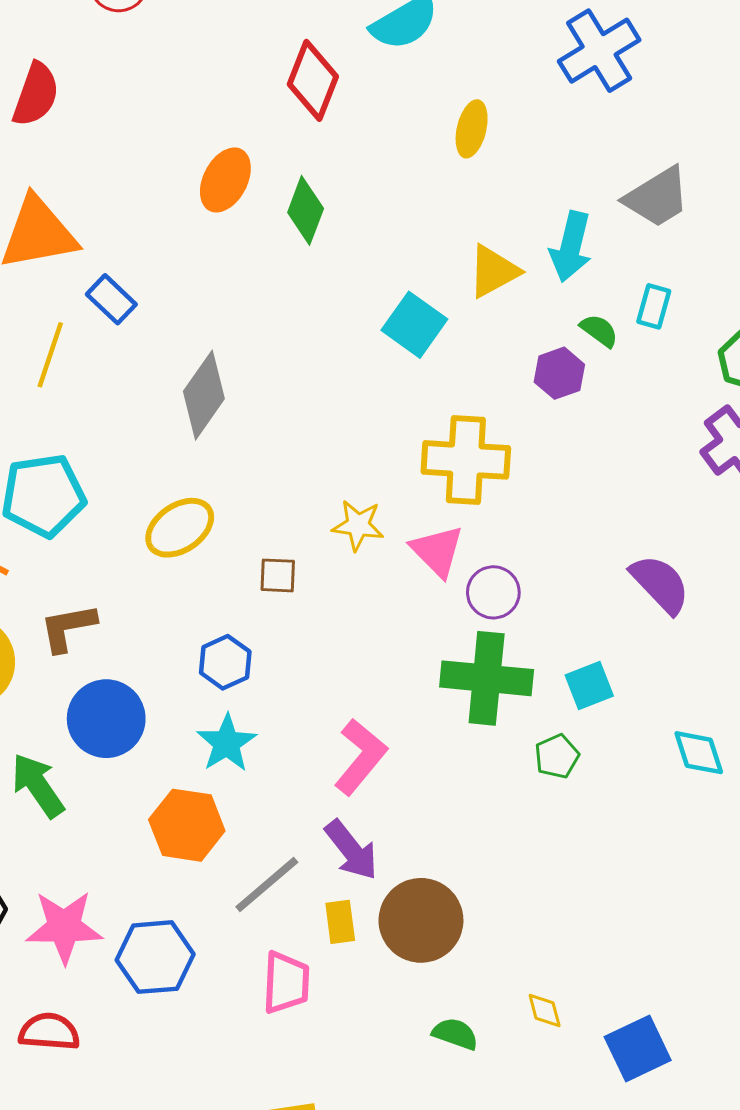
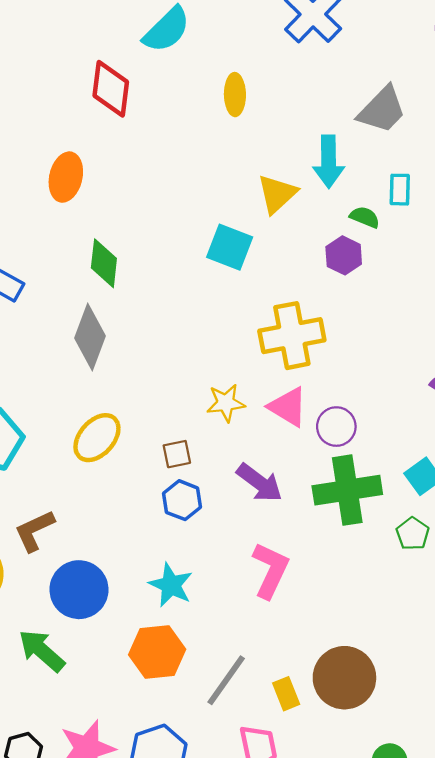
green diamond: (306, 210) -> (104, 263), moved
blue hexagon: (225, 662) -> (182, 500), moved
purple arrow: (351, 850) -> (260, 483), moved

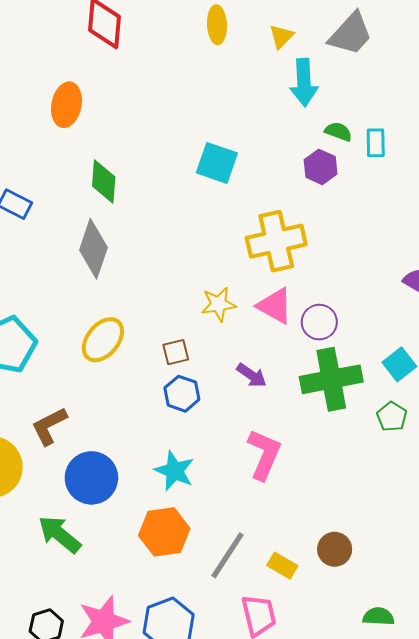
cyan rectangle: (400, 190) -> (376, 143), moved
yellow triangle: (277, 194) -> (281, 36), moved, size x0.7
purple arrow: (260, 483) -> (252, 375), size x0.7
brown circle: (344, 678) -> (335, 549), size x0.6
yellow rectangle: (286, 694) -> (282, 566), turned -36

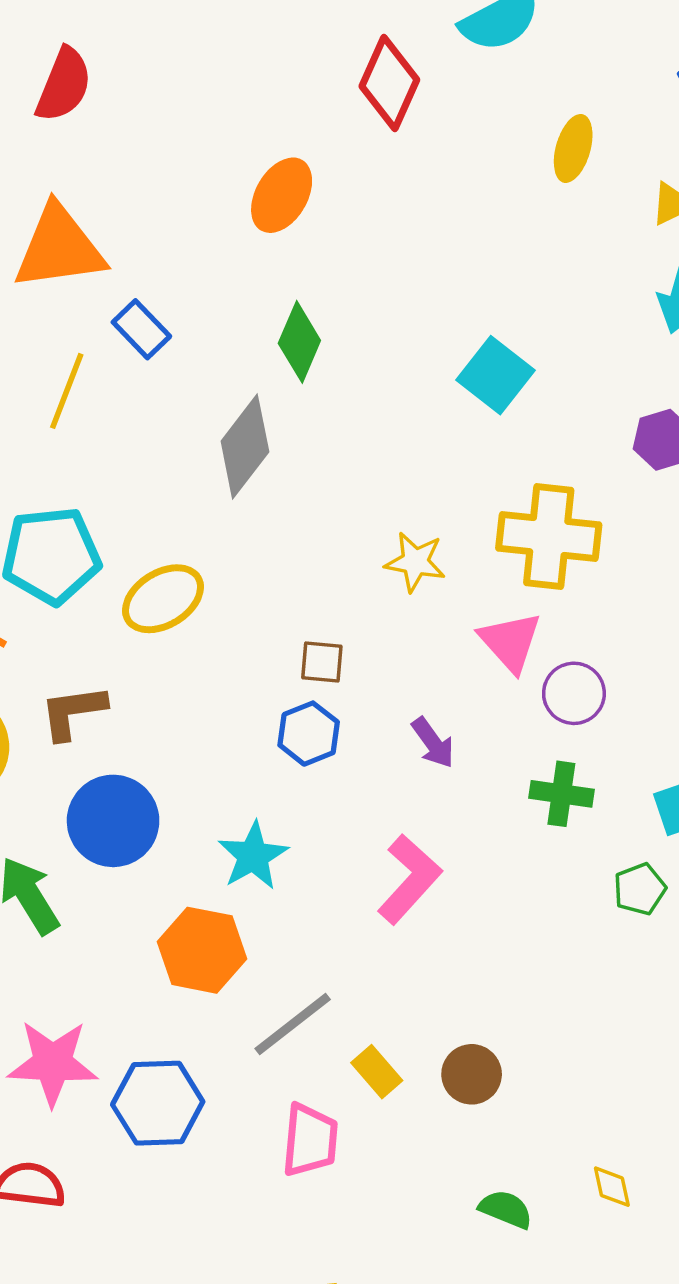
yellow star: (218, 304) -> (415, 562), moved
yellow ellipse: (103, 340) -> (163, 599), moved
green cross: (331, 379) -> (561, 794), size x0.6

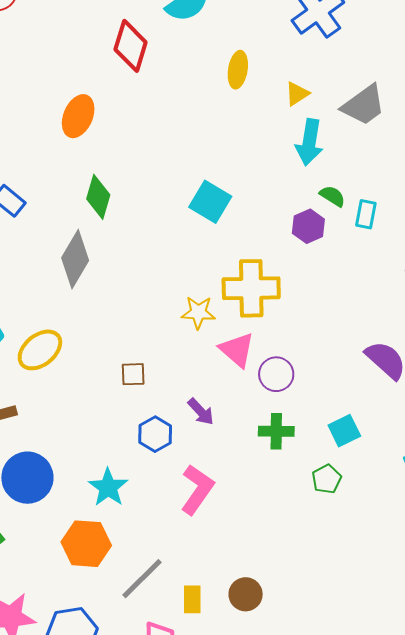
yellow star: (415, 562) -> (198, 312), moved
blue hexagon: (309, 734) -> (155, 434), moved
yellow rectangle: (377, 1072) -> (192, 599), turned 48

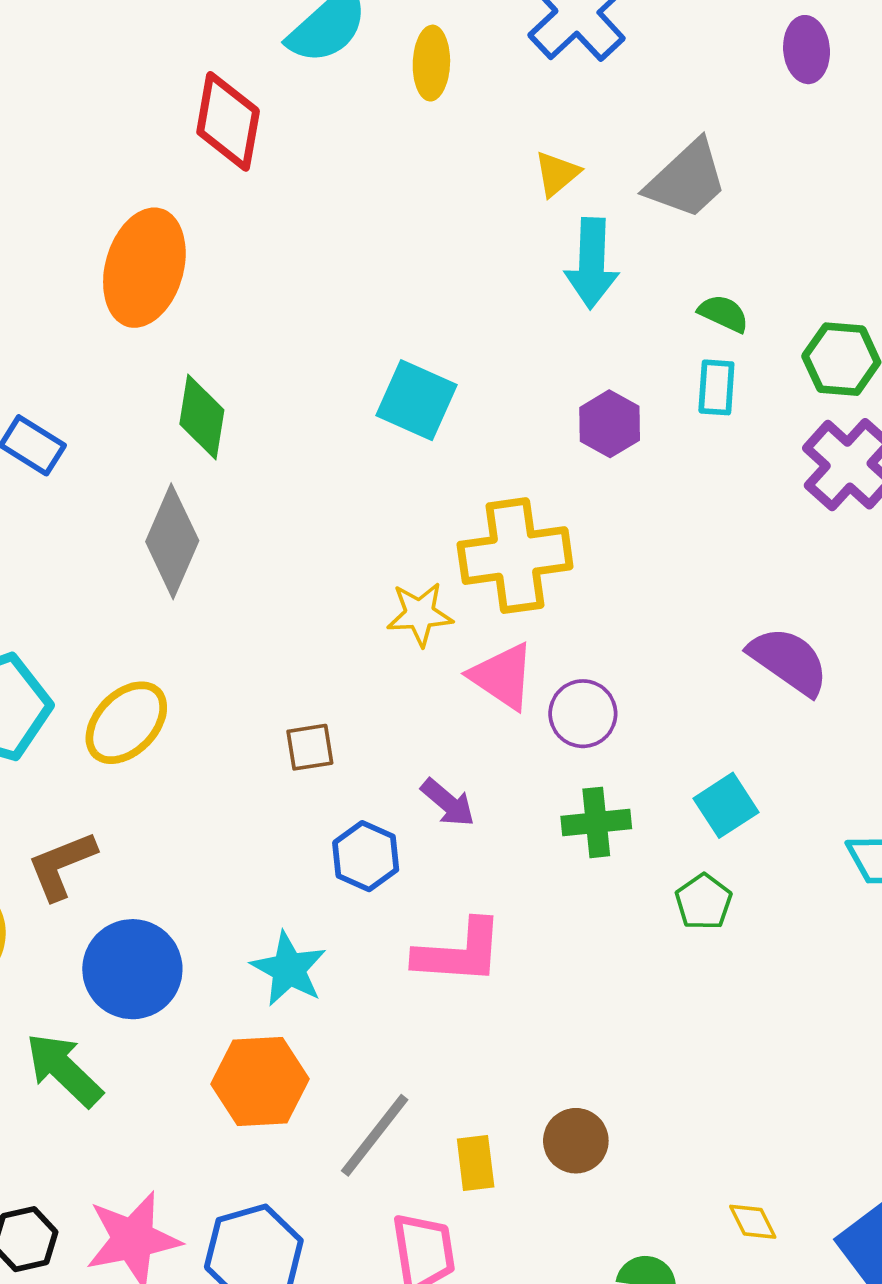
yellow ellipse: (238, 70) -> (431, 63), moved
orange ellipse: (78, 116) -> (144, 268), size x1.4
green semicircle: (332, 196) -> (723, 313), moved
pink L-shape: (197, 490) -> (459, 952), turned 66

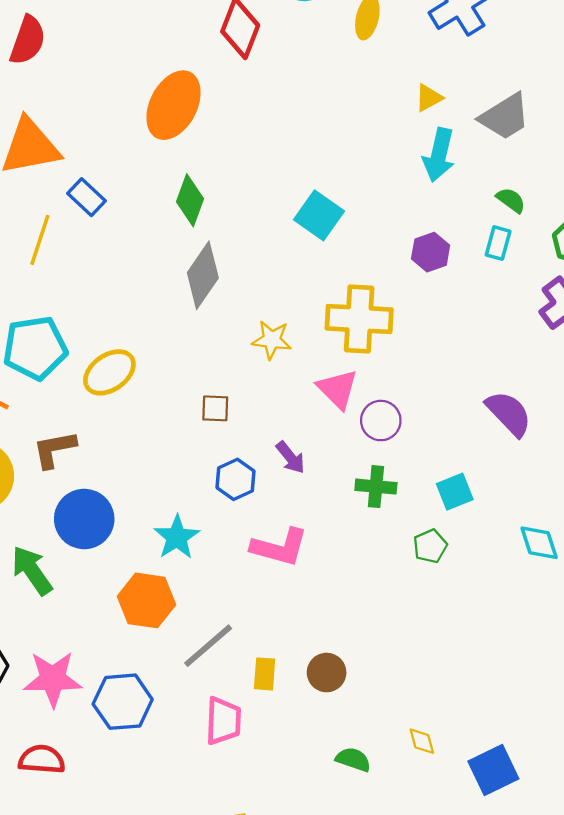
gray diamond: (172, 541) -> (203, 275), moved
yellow star: (420, 614) -> (272, 340), moved

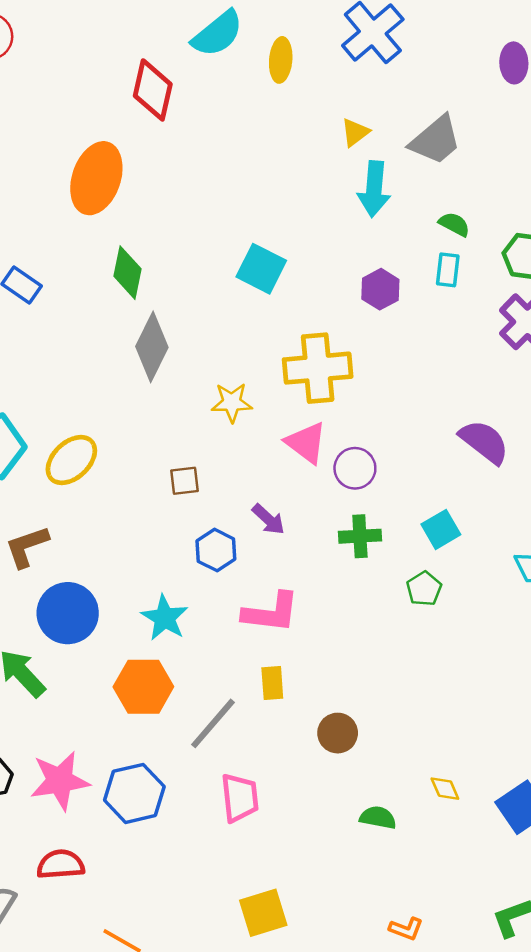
yellow rectangle: (265, 674) -> (272, 683), moved

